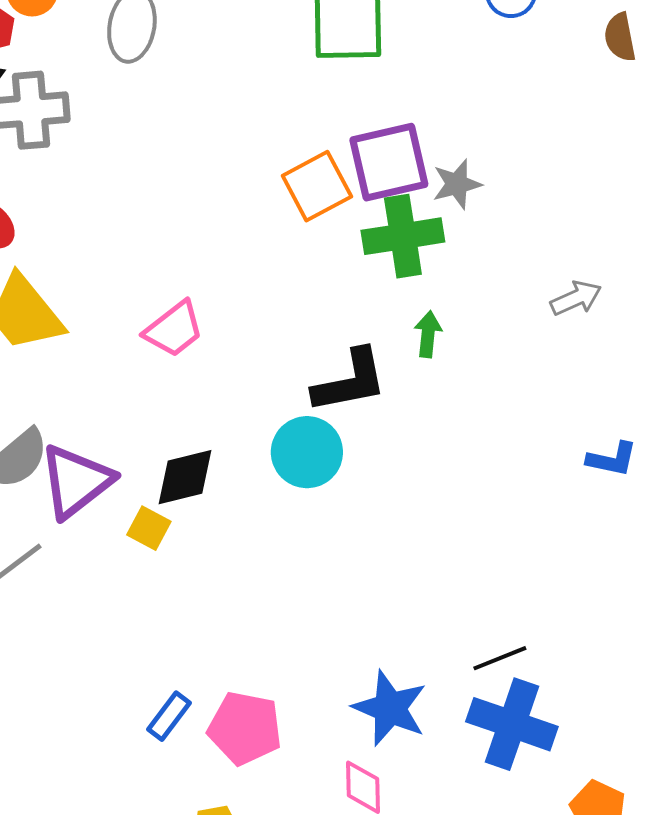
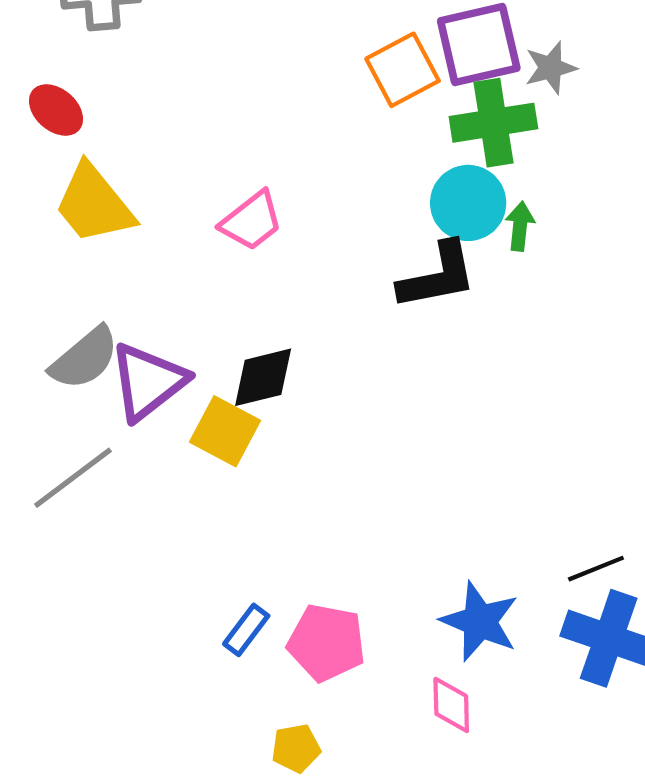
cyan circle: (307, 452) -> (468, 203), moved
yellow square: (149, 528) -> (225, 431), size x1.5

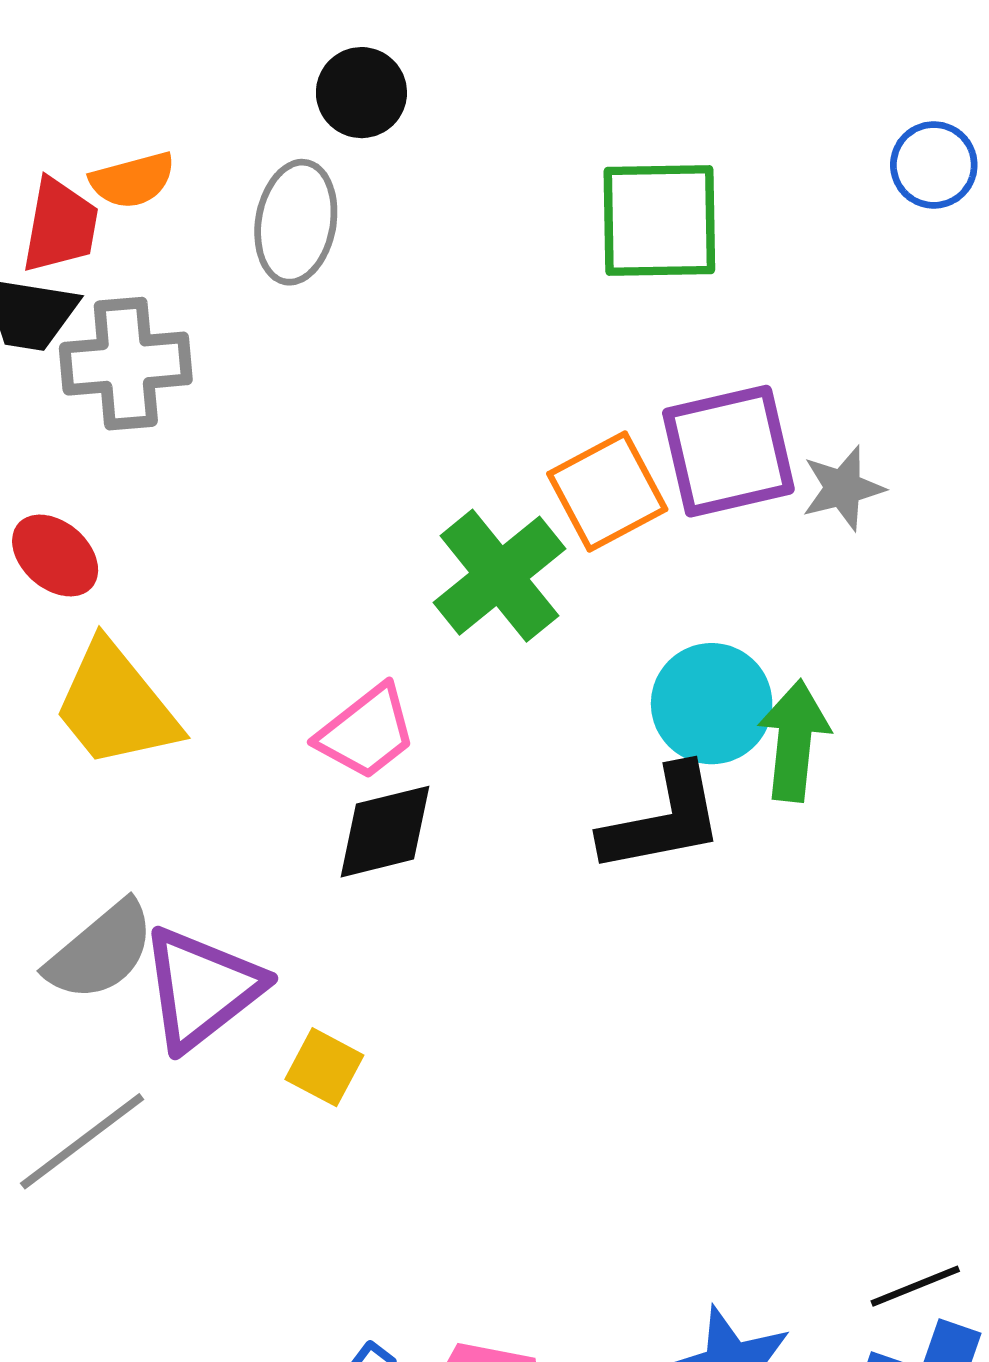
green cross: (493, 123) -> (499, 576), moved, turned -30
green arrow: (520, 226) -> (794, 741), size x1.5
black diamond: (263, 377) -> (385, 832), moved
yellow square: (225, 431) -> (324, 1067), size x0.7

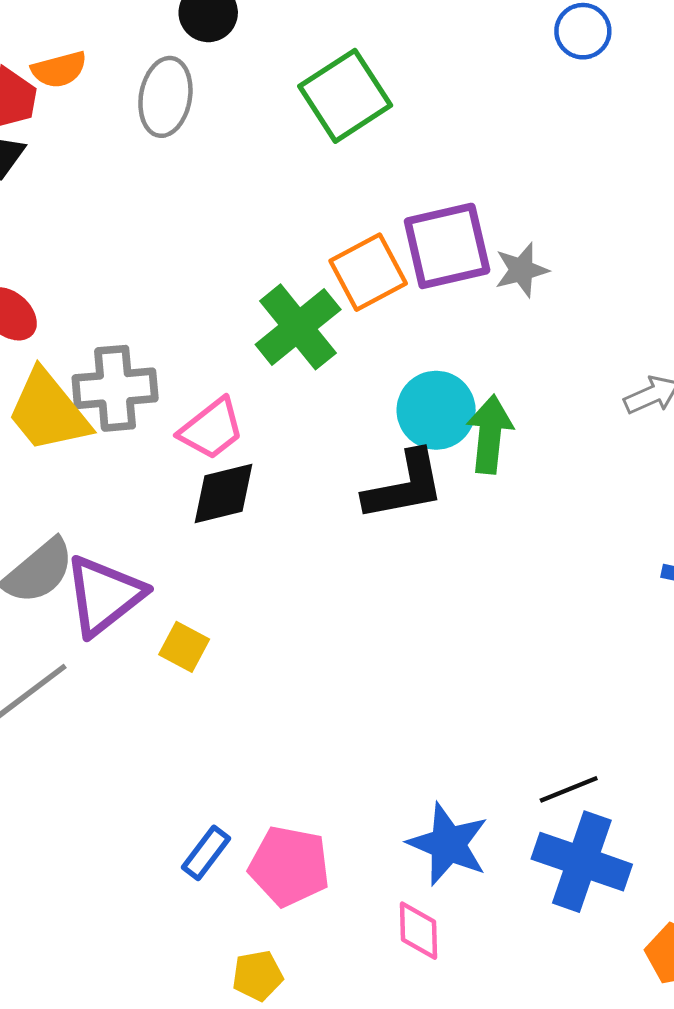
blue circle: (934, 165) -> (583, 31), moved
green square: (659, 221) -> (345, 96), moved, turned -32
gray cross: (126, 364) -> (115, 388), moved

